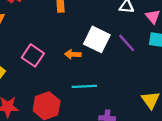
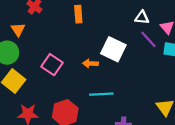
purple line: (127, 43) -> (148, 39), moved

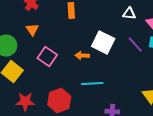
orange triangle: (18, 30) -> (32, 30), moved
purple line: (148, 39) -> (135, 45), moved

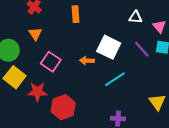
cyan line: (92, 84) -> (115, 79), moved, turned -30
red star: (25, 102) -> (37, 92), moved

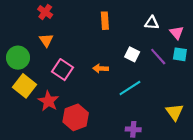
orange rectangle: (76, 14) -> (105, 21), moved
white square: (109, 47) -> (132, 54), moved, size x0.6
red star: (37, 92) -> (48, 101), turned 30

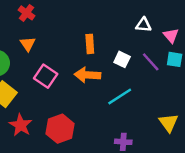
orange rectangle: (105, 21) -> (90, 44), moved
orange arrow: (101, 68) -> (87, 75), size x1.5
red star: (48, 101) -> (21, 125), moved

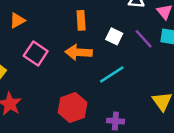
orange triangle: (28, 44) -> (17, 20), turned 35
red hexagon: (60, 129) -> (72, 108), moved

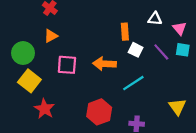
orange rectangle: (81, 20) -> (125, 32), moved
pink square: (36, 54) -> (67, 65), turned -30

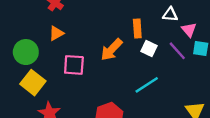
pink triangle: (180, 28) -> (189, 30), moved
orange arrow: (104, 64) -> (111, 50), moved, turned -50

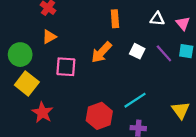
orange rectangle: (137, 29) -> (115, 19), moved
pink triangle: (189, 30) -> (183, 23), moved
cyan line: (147, 85) -> (135, 100), moved

